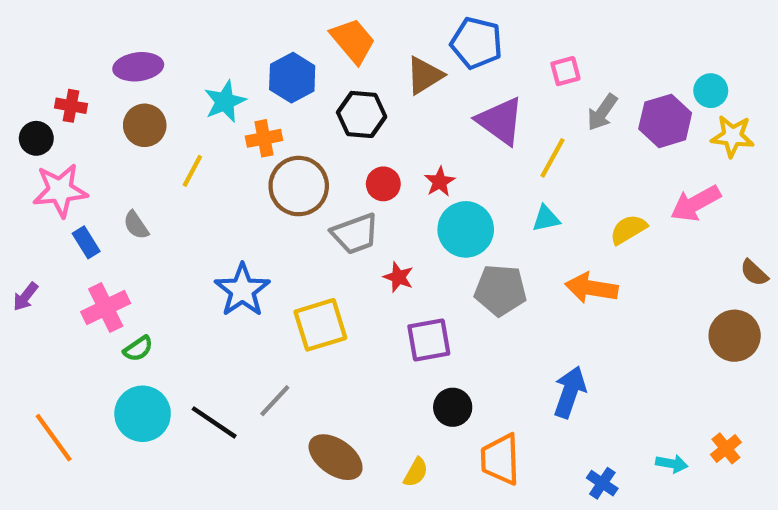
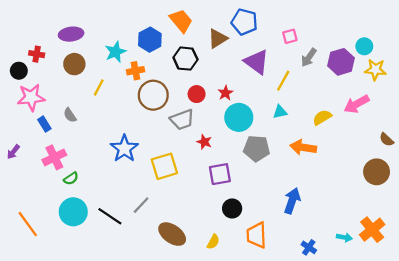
orange cross: (726, 448) -> (372, 230), size x1.6

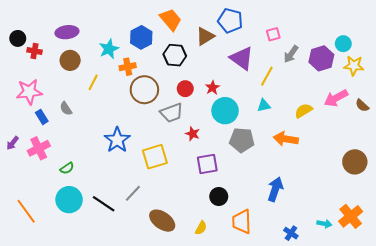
black circle: (19, 71) -> (18, 38), moved
brown semicircle: (387, 140) -> (362, 105), moved
pink cross: (54, 157) -> (39, 148), moved

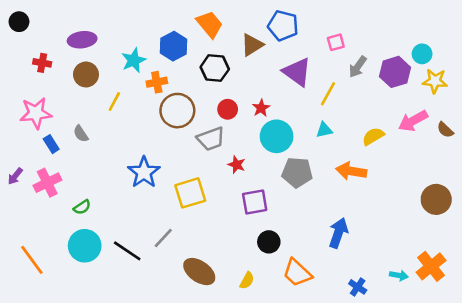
black circle: (18, 38) -> (19, 22), moved
orange trapezoid: (242, 222) -> (297, 273), turned -45

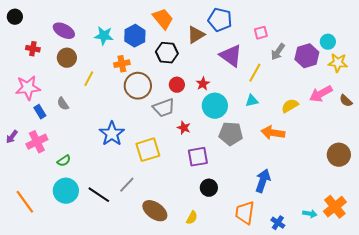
purple ellipse: (82, 40) -> (64, 31), turned 35
cyan star: (134, 60) -> (104, 36), moved, turned 30
orange trapezoid: (297, 273) -> (245, 213), moved, turned 55

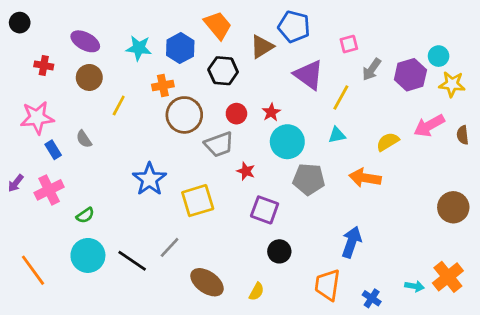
brown semicircle: (346, 101) -> (463, 135), turned 40
purple square: (198, 157) -> (265, 210), turned 30

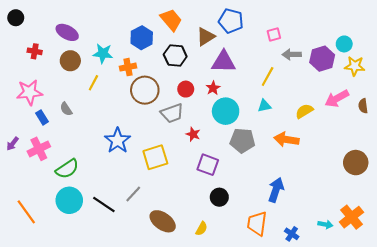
cyan star: (139, 48) -> (103, 53), moved
gray arrow: (372, 69) -> (292, 54), turned 54
purple triangle: (309, 75) -> (224, 62), moved, turned -35
green semicircle: (85, 215) -> (67, 169), size x1.6

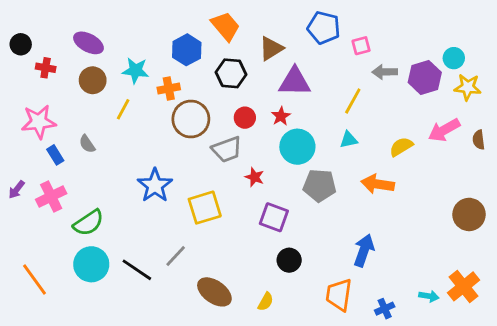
black circle: (16, 18) -> (21, 44), moved
blue pentagon: (231, 21) -> (324, 28), moved
blue cross: (292, 234) -> (385, 309), turned 32

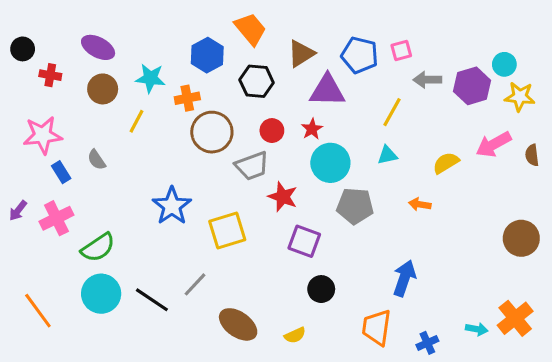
blue pentagon: (324, 28) -> (360, 55), moved
red star: (255, 177) -> (283, 197), size x1.4
orange arrow: (378, 184) -> (420, 204), size x0.6
yellow semicircle: (266, 302) -> (295, 335), turned 36

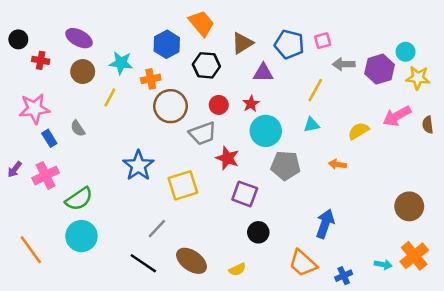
purple triangle: (327, 91) -> (263, 73), size x0.7
brown circle: (521, 238) -> (409, 206), moved
black line: (152, 300) -> (143, 263), moved
orange trapezoid: (377, 328) -> (303, 263), turned -56

